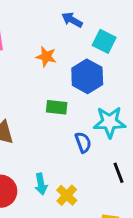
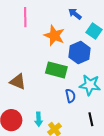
orange star: (46, 57) -> (54, 36), size x1.5
green rectangle: (57, 107) -> (56, 70), size x1.5

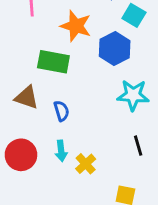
green rectangle: (56, 70) -> (53, 62), moved
blue semicircle: (70, 96) -> (61, 111), moved

